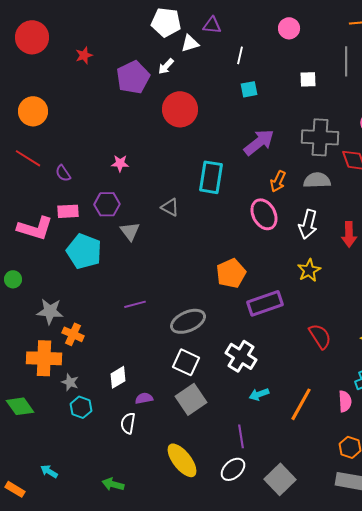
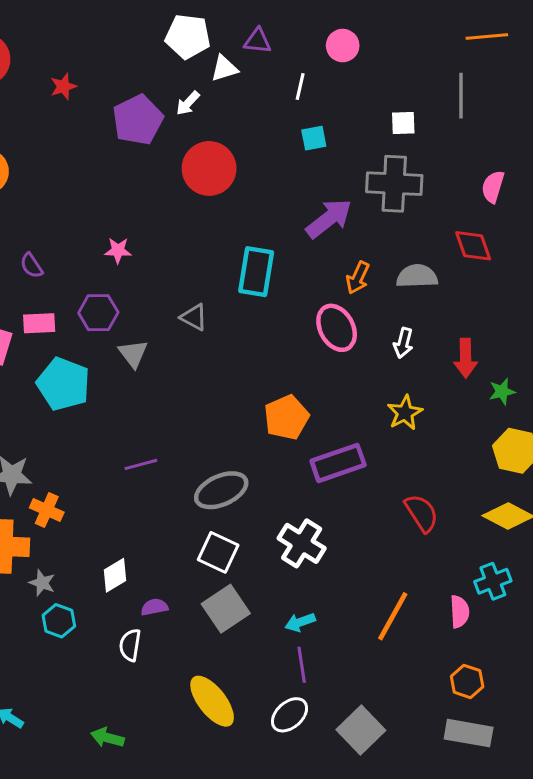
pink circle: (289, 28) -> (343, 46), moved
gray cross: (320, 137) -> (394, 184), moved
white arrow: (308, 224) -> (403, 343), size x0.7
cyan arrow: (259, 394) -> (300, 622), moved

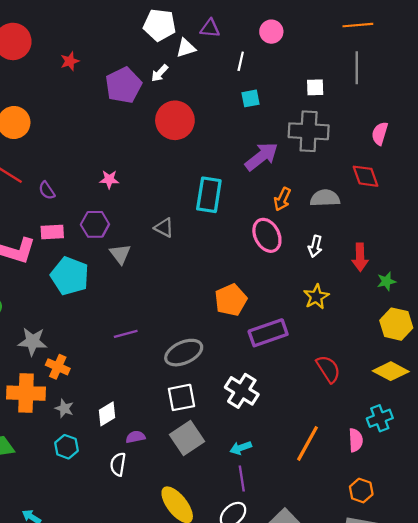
orange line: (487, 36) -> (358, 25), moved
white square: (218, 552) -> (182, 397), turned -36
gray star: (42, 583) -> (64, 408), moved

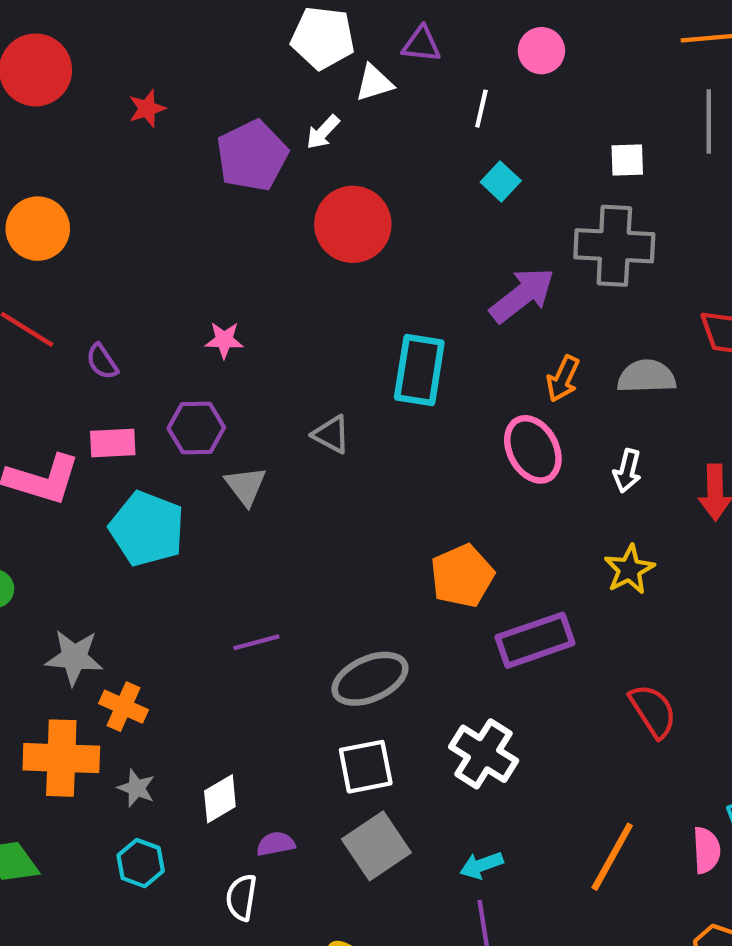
cyan square: (251, 98) -> (501, 181), turned -36

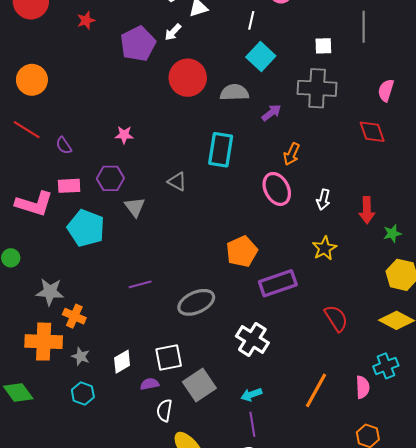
cyan square: (501, 181) -> (261, 56), size x1.5
purple arrow: (522, 295) -> (271, 113), size x0.6
gray semicircle: (646, 376) -> (234, 93), moved
white square: (366, 767) -> (169, 357), moved
white semicircle: (241, 897) -> (164, 410), moved

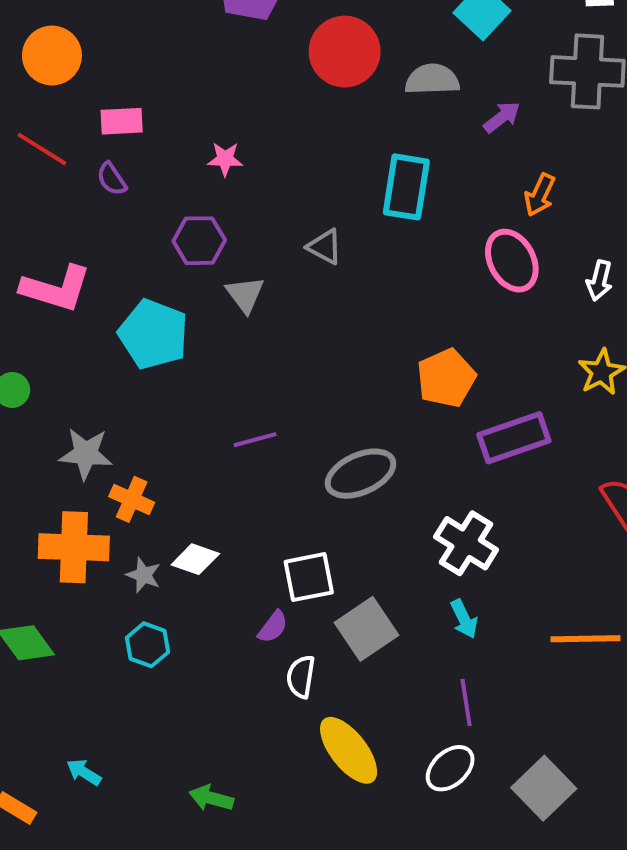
pink rectangle: (69, 186) -> (122, 121), moved
white diamond: (122, 362) -> (195, 559), moved, turned 50
purple semicircle: (150, 384) -> (273, 627), turned 138
orange line: (316, 390) -> (585, 639), turned 60
cyan arrow: (251, 395) -> (464, 619), moved, turned -96

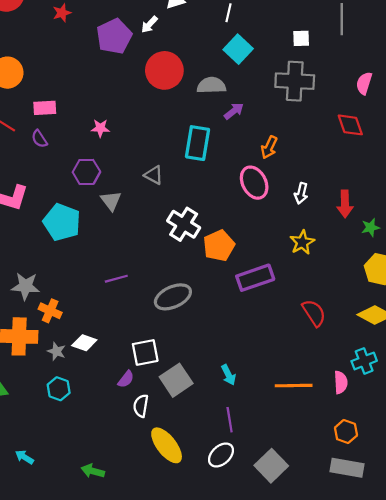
purple arrow: (502, 117) -> (234, 111), moved
white cross: (466, 543) -> (184, 224), moved

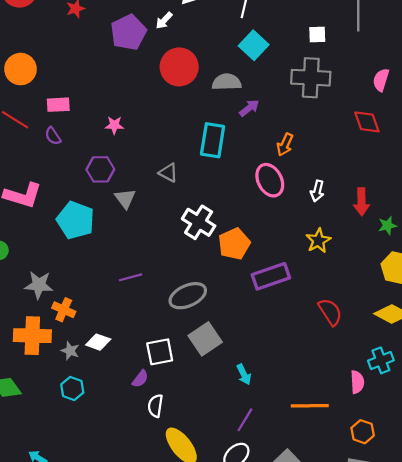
gray square: (176, 380) -> (205, 339), moved
orange line: (294, 386) -> (310, 406), moved
purple line: (230, 420) -> (245, 420), turned 40

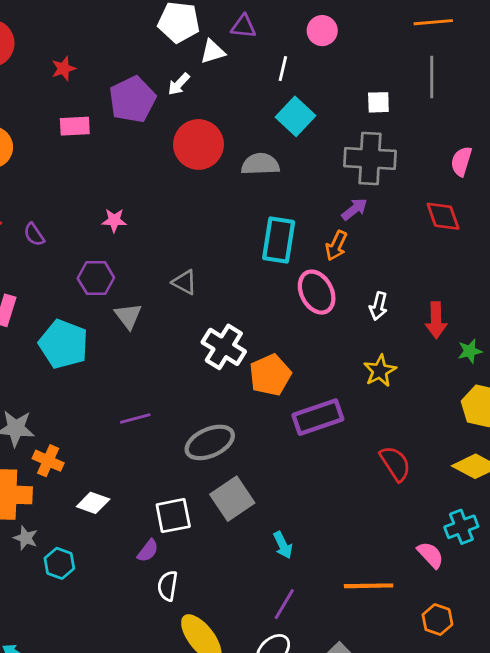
pink rectangle: (58, 105) -> (75, 126), moved
purple arrow: (249, 108) -> (355, 209), moved
cyan rectangle: (213, 140) -> (279, 240), moved
gray star: (70, 351) -> (26, 538), moved
pink semicircle: (357, 382) -> (430, 555), turned -40

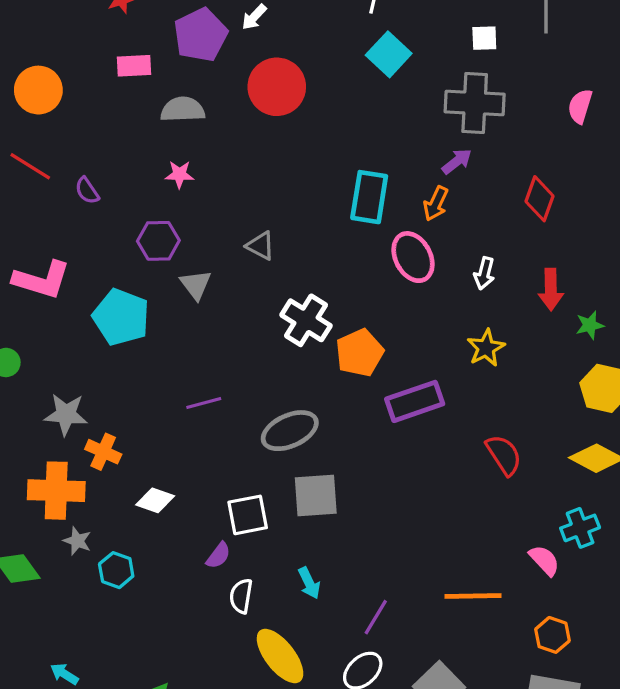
gray semicircle: (260, 164) -> (183, 109), moved
red diamond: (443, 216) -> (540, 199), moved, turned 39
gray square: (232, 499) -> (316, 495), turned 30
cyan arrow: (283, 545) -> (309, 583), moved

